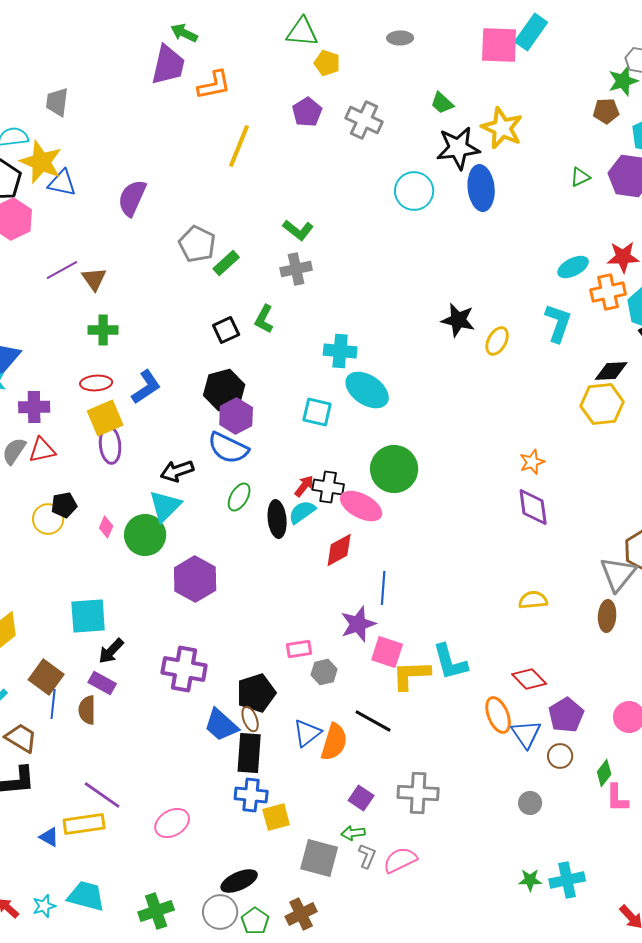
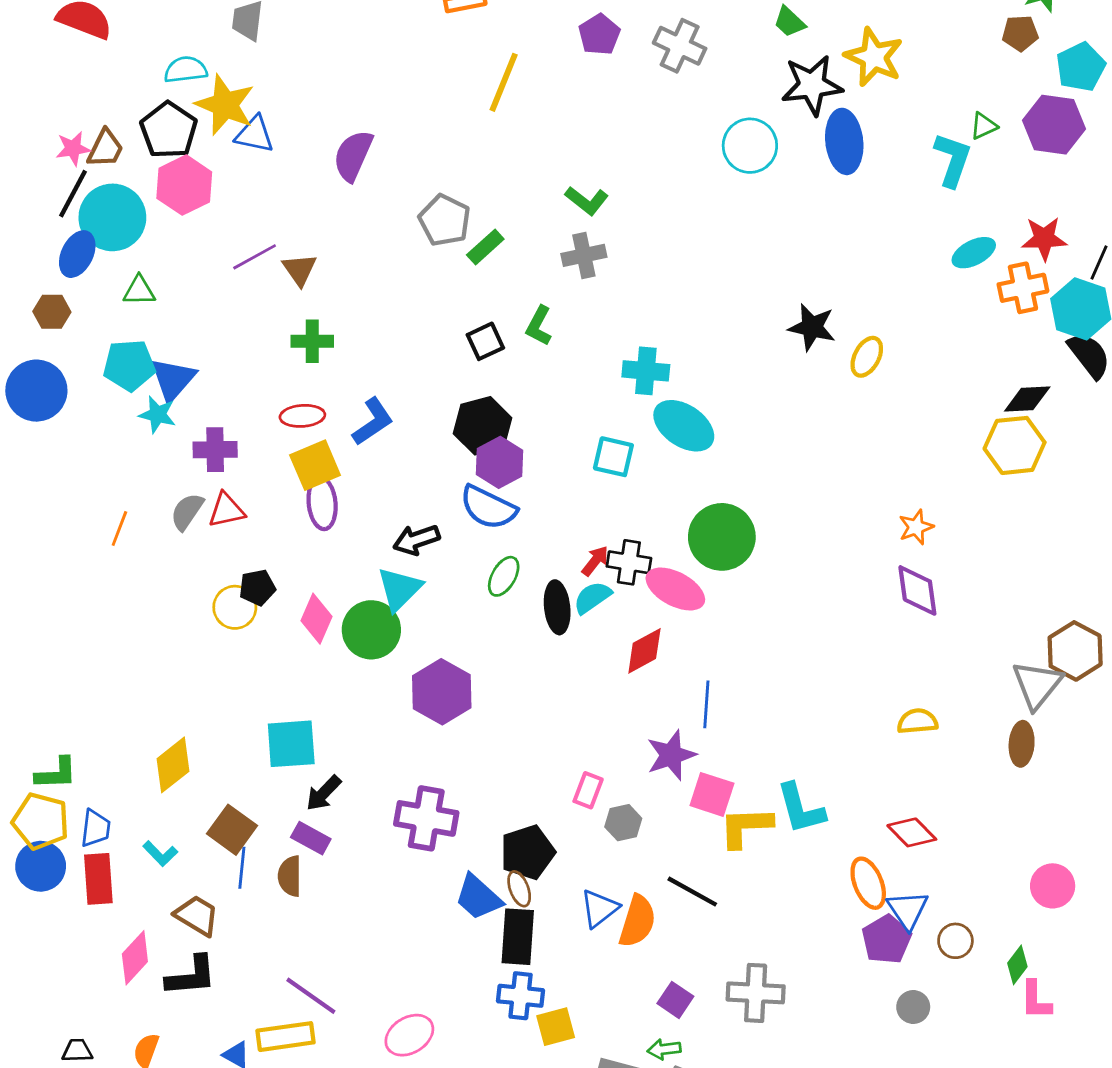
cyan L-shape: (558, 323) -> (953, 160), moved
pink diamond: (106, 527) -> (316, 619), size x1.6
pink rectangle: (299, 649) -> (588, 790), turned -60
purple pentagon: (566, 715) -> (886, 939), moved

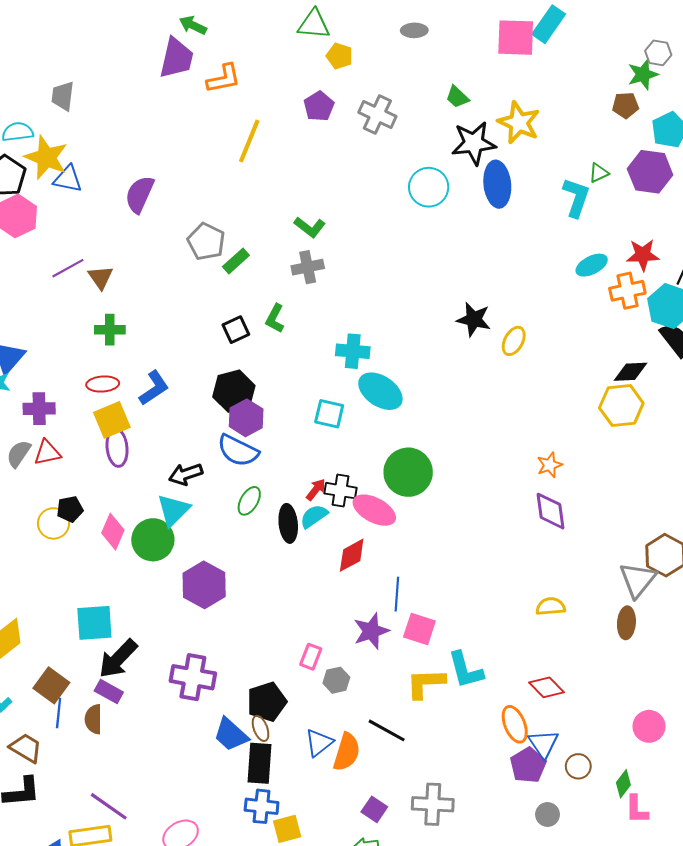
black arrow: (324, 793) -> (118, 659), size x1.5
pink square: (712, 794) -> (419, 629), moved

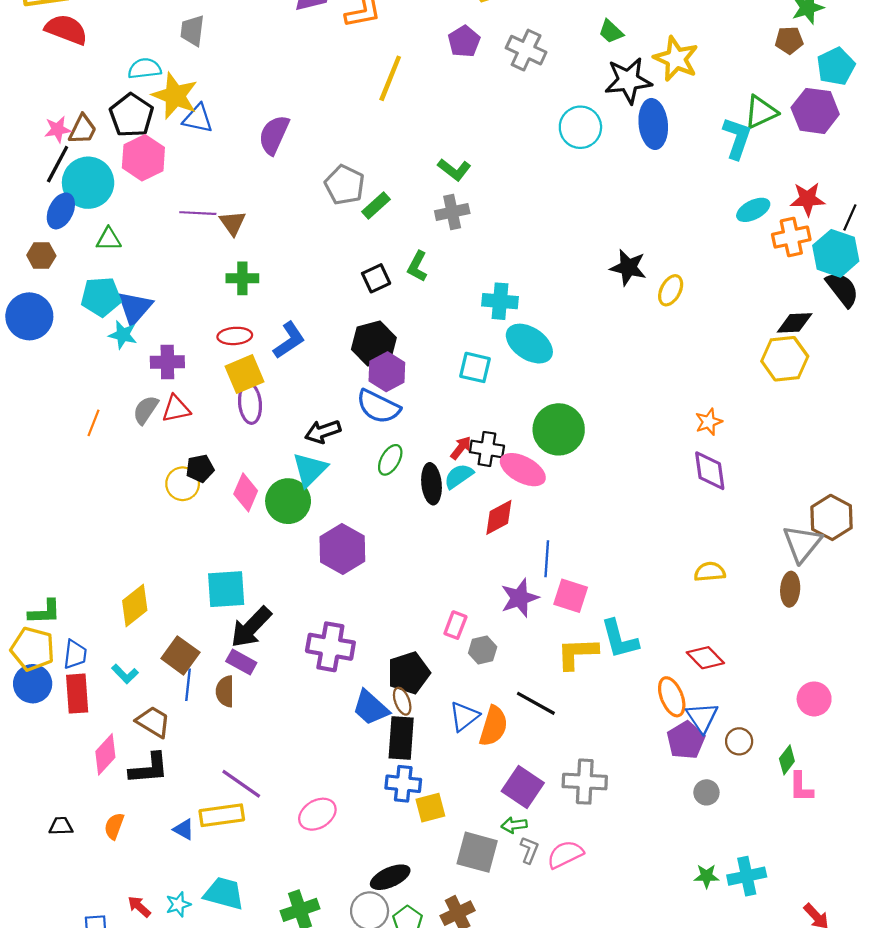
green triangle: (599, 173) -> (761, 112), size x1.6
purple line: (68, 268) -> (198, 213), turned 32
purple square: (374, 809) -> (523, 787), size x1.5

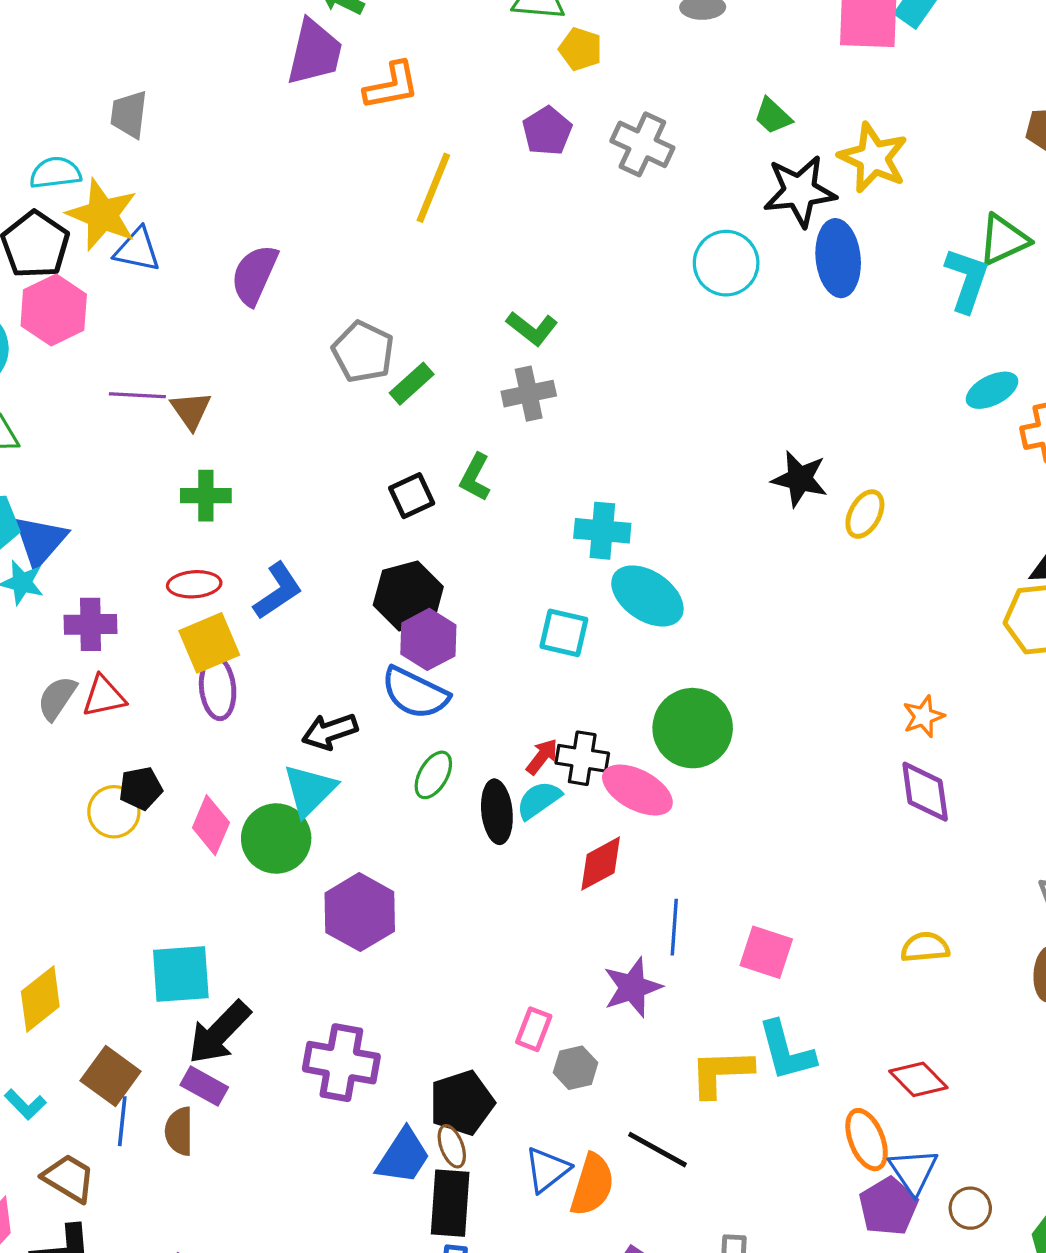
pink square: (571, 596) -> (766, 952), moved
blue trapezoid: (371, 708) -> (403, 1156), turned -99

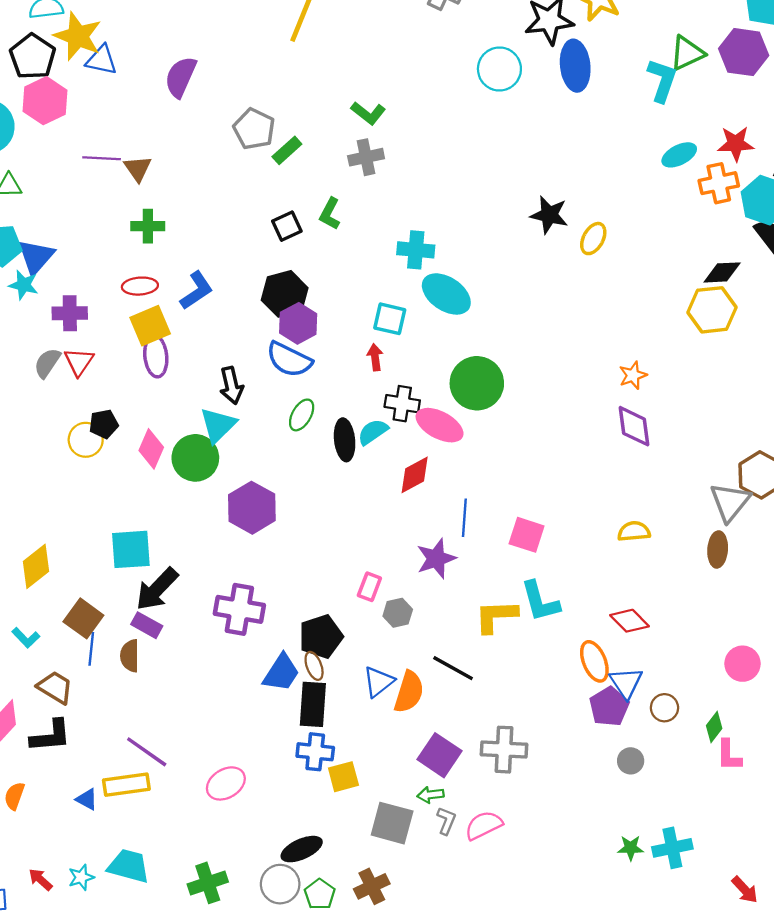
red triangle: (104, 696) -> (79, 362), turned -44
black arrow: (330, 731) -> (232, 386), turned -84
red arrow: (542, 757) -> (375, 357), moved, turned -45

